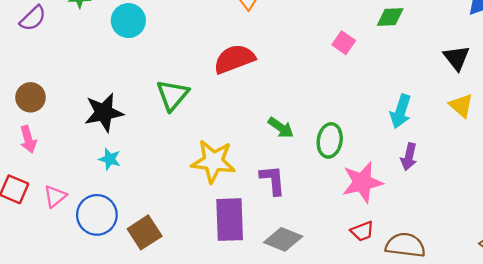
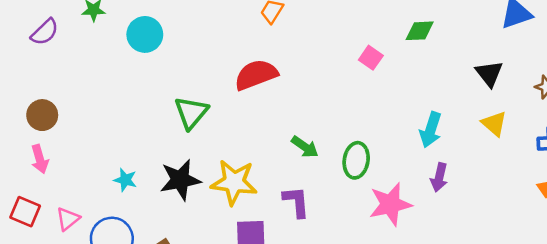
black star: (104, 112) -> (180, 180), moved

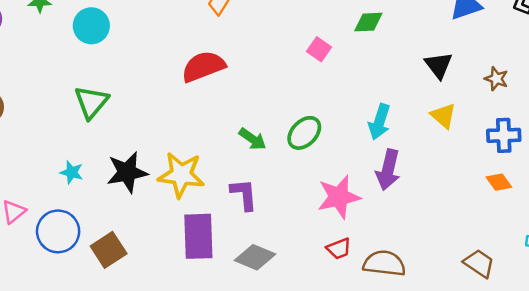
green triangle: (191, 113) -> (91, 102), moved
green ellipse: (356, 160) -> (304, 133), moved, turned 36
purple arrow: (439, 177) -> (388, 170), size x1.4

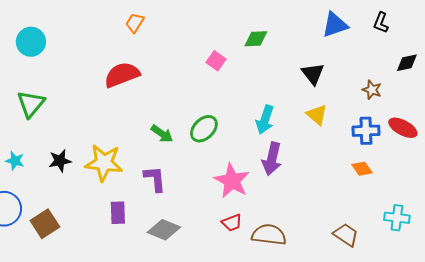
brown star: (496, 79) -> (372, 90), moved
black star: (127, 172) -> (60, 161), size x0.7
pink star: (339, 197) -> (232, 181), turned -30
purple rectangle: (198, 236) -> (118, 213), size x0.6

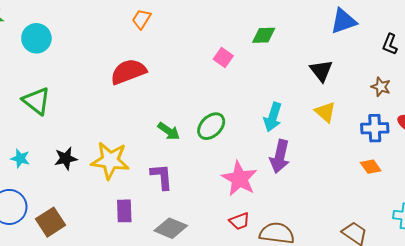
black L-shape: (381, 23) -> (390, 44), moved
green triangle: (31, 104) -> (36, 101), turned -32

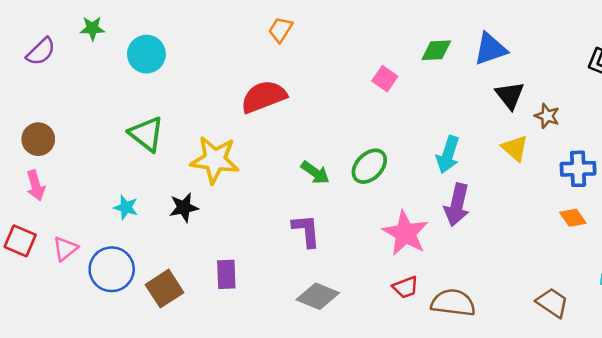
blue triangle: (343, 21) -> (490, 49), moved
brown star: (381, 87) -> (547, 116), moved
yellow star: (110, 160) -> (215, 160), moved
purple rectangle: (124, 211) -> (226, 274), moved

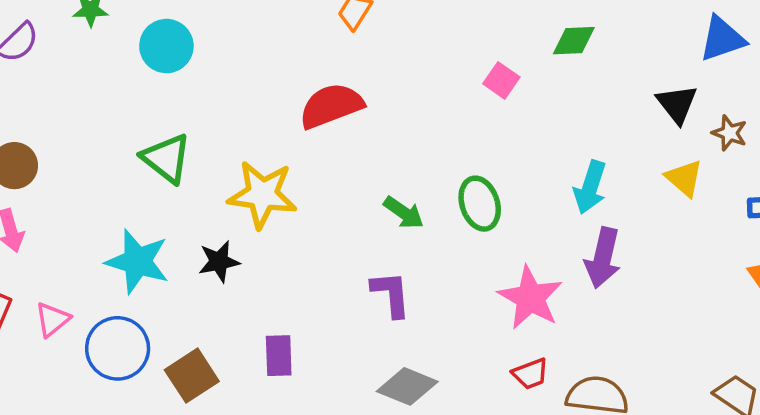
blue triangle: (490, 49) -> (722, 39), moved
green ellipse: (369, 166) -> (480, 204), turned -63
cyan star: (126, 207) -> (137, 261), size x1.8

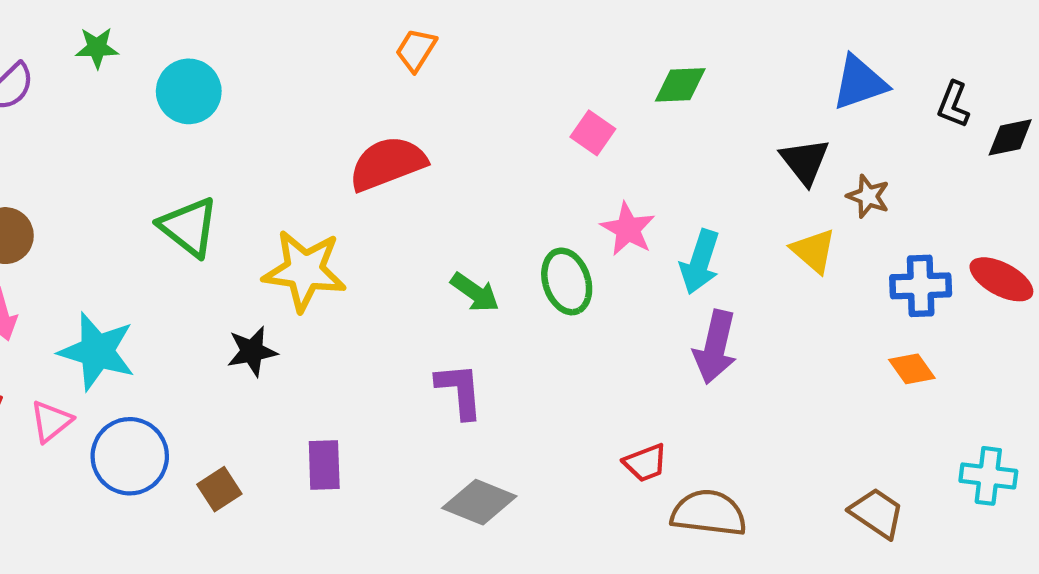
cyan star: (137, 261) -> (97, 351), moved
pink star: (530, 298) -> (628, 229), moved, size x0.7
red trapezoid: (530, 374) -> (645, 463), moved
brown square: (192, 376) -> (219, 489), size x0.7

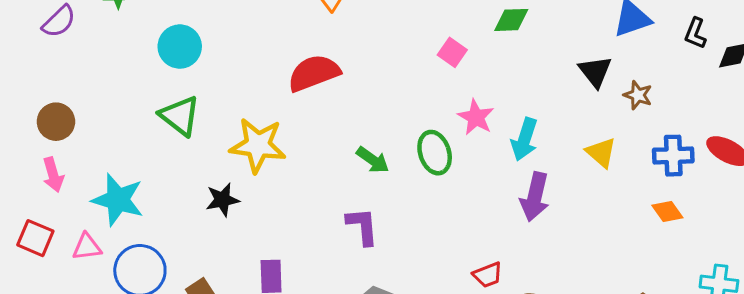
cyan circle: (189, 91) -> (180, 47), moved
yellow triangle: (814, 251) -> (601, 153), moved
pink triangle: (51, 421) -> (87, 247), turned 32

